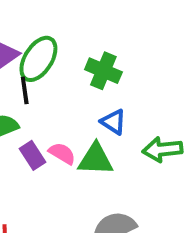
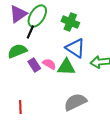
black line: (25, 90) -> (30, 32), turned 32
blue triangle: (113, 122) -> (75, 48), size x1.5

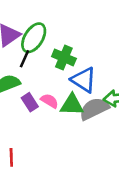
green cross: (70, 22) -> (64, 57), moved
gray semicircle: (75, 102) -> (94, 109), moved

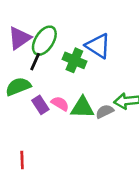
blue triangle: (84, 80) -> (98, 46), moved
gray semicircle: (94, 109) -> (105, 111), size x0.6

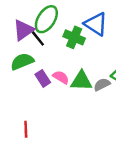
purple triangle: (19, 38) -> (23, 30), moved
black line: (35, 62) -> (38, 39), turned -63

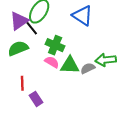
green cross: (74, 37) -> (55, 45), moved
purple rectangle: (43, 78) -> (36, 99), moved
red line: (26, 129) -> (22, 83), moved

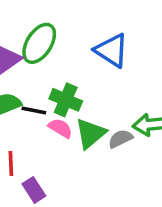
black line: (32, 28) -> (34, 110), moved, turned -40
green triangle: (70, 65) -> (90, 133), turned -42

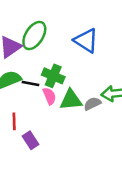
pink semicircle: (60, 128) -> (49, 96), turned 36
green triangle: (90, 133) -> (71, 100), turned 35

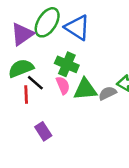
blue triangle: (86, 41) -> (77, 28), moved
black line: (31, 83) -> (35, 83), moved, turned 30
red line: (14, 121) -> (26, 95), moved

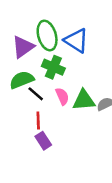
green ellipse: (47, 22) -> (47, 36), turned -48
green cross: (67, 64) -> (53, 67), moved
red line: (26, 95) -> (38, 120), moved

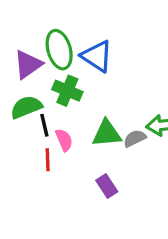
black line: (36, 94) -> (44, 125), turned 36
pink semicircle: (62, 96) -> (64, 140), moved
purple rectangle: (43, 141) -> (107, 186), moved

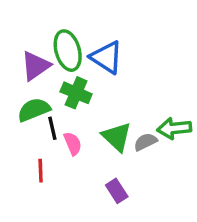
green triangle: (107, 133) -> (117, 137), turned 48
red line: (48, 160) -> (41, 171), moved

